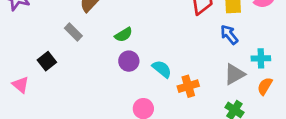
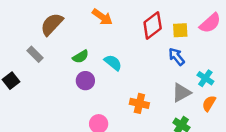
cyan cross: (261, 58) -> (205, 78), turned 35
cyan semicircle: (162, 69) -> (113, 63), moved
orange cross: (188, 86) -> (139, 103), turned 30

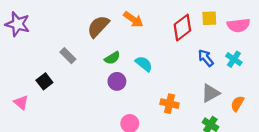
pink semicircle: (210, 23) -> (239, 25), turned 35
brown semicircle: (52, 24) -> (98, 26), moved
yellow square: (180, 30) -> (209, 18), moved
cyan cross: (205, 78) -> (234, 59), moved

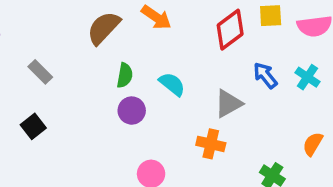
gray rectangle: (68, 56) -> (40, 72), moved
green semicircle: (112, 58) -> (125, 75), turned -49
black square: (44, 81) -> (33, 126), moved
gray triangle: (210, 93) -> (228, 103), moved

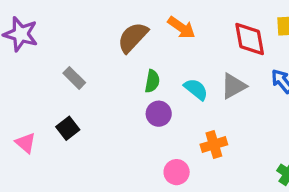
red diamond: (230, 30) -> (250, 39), turned -63
gray triangle: (228, 103) -> (233, 86), moved
orange cross: (211, 144) -> (214, 144), moved, turned -30

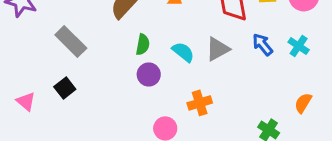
gray rectangle: (74, 78) -> (71, 42), size x1.5

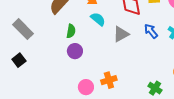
cyan semicircle: (183, 52) -> (98, 19), moved
orange cross: (200, 103) -> (109, 80), moved

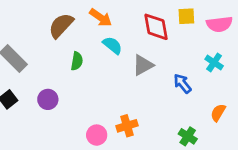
blue arrow: (151, 31) -> (182, 84), moved
purple circle: (75, 51) -> (48, 99), moved

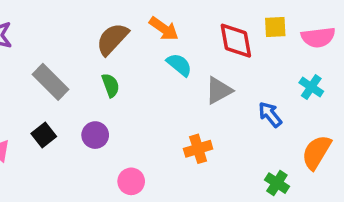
green semicircle: (77, 61) -> (111, 85), moved, turned -30
orange semicircle: (218, 113) -> (316, 152), size x1.5
orange cross: (127, 126) -> (198, 149), moved
pink circle: (97, 135) -> (131, 181), moved

